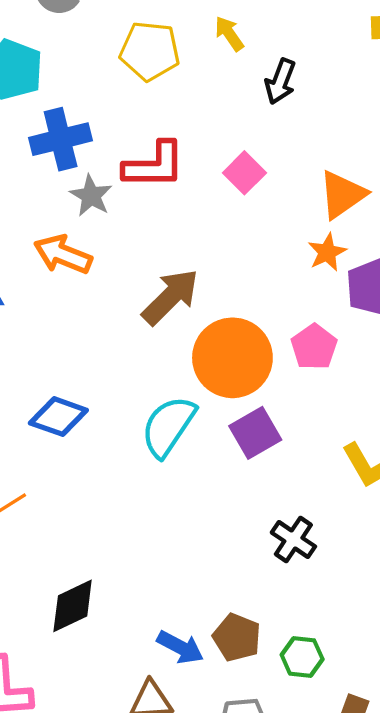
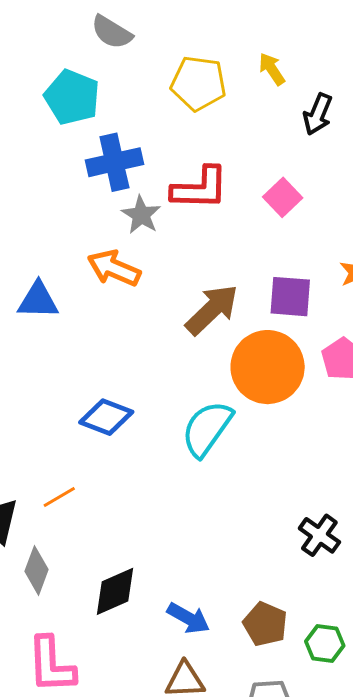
purple square: (255, 433) -> (290, 297), moved, turned 33
blue arrow: (180, 647) -> (188, 618), moved

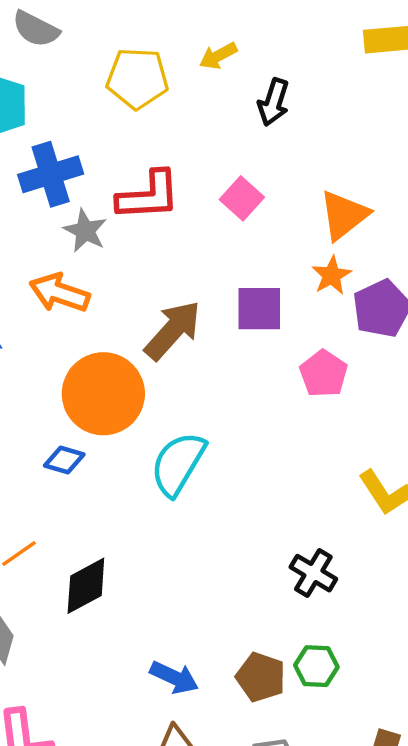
yellow arrow: (272, 69) -> (218, 56), turned -80
orange circle: (268, 367) -> (103, 394), moved
blue diamond: (106, 417) -> (64, 460), size x0.7
black diamond: (115, 591) -> (86, 586), moved
green hexagon: (325, 644) -> (316, 666), moved

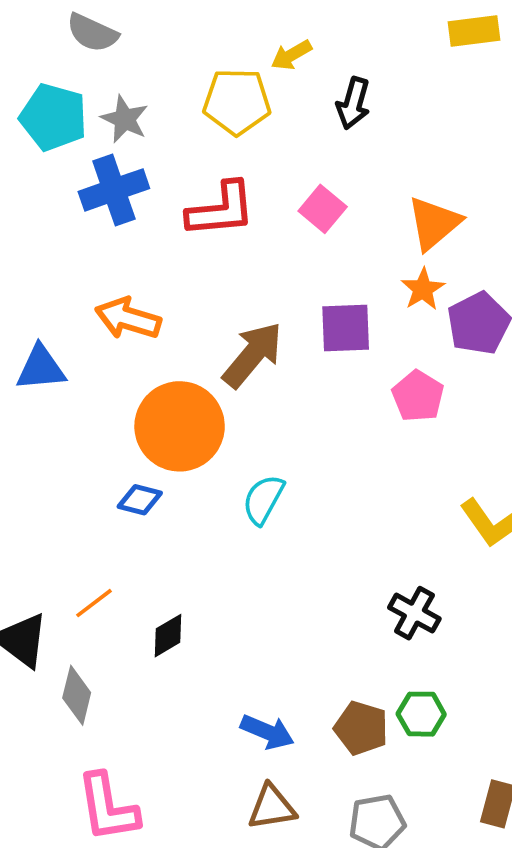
yellow pentagon: (137, 78) -> (237, 102), moved
gray star: (85, 231) -> (125, 119), moved
cyan semicircle: (178, 464) -> (263, 500), size x0.7
black diamond: (86, 586) -> (168, 636), size x0.7

